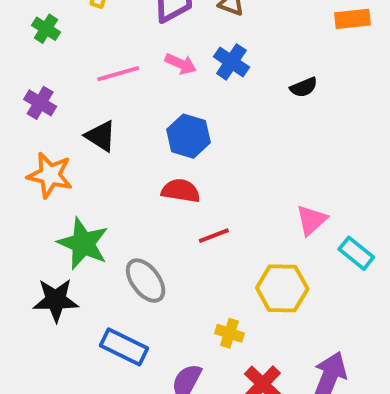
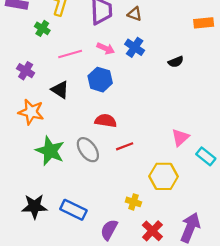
green cross: (46, 29) -> (42, 28), moved
blue hexagon: (188, 136) -> (100, 80), moved
gray ellipse: (146, 281) -> (88, 150), moved
black star: (56, 300) -> (34, 206), moved

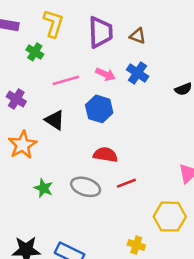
orange star: (31, 112) -> (22, 145), turned 30
gray ellipse: (88, 150) -> (86, 187), turned -35
green star: (50, 151) -> (43, 188), size x0.6

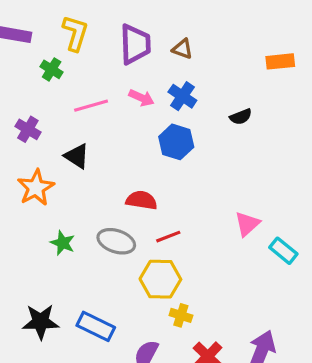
blue hexagon: (99, 109) -> (176, 142), moved
yellow hexagon: (170, 217) -> (160, 279), moved

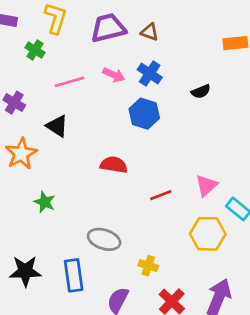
purple trapezoid: (135, 44) -> (108, 28), turned -102
red line: (168, 237) -> (161, 195), moved
gray ellipse: (116, 241) -> (104, 239), moved
yellow hexagon: (160, 279) -> (208, 234), moved
blue rectangle: (96, 326) -> (74, 275), turned 56

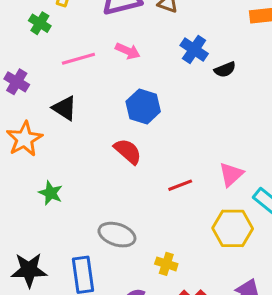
blue cross: (150, 74) -> (194, 49), moved
blue hexagon: (144, 114) -> (143, 107), moved
red semicircle: (114, 165) -> (128, 151), turned 32

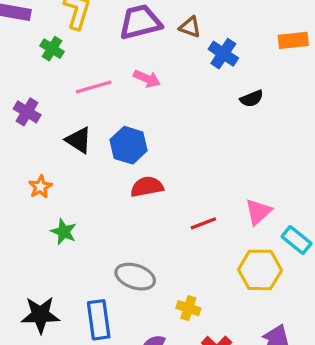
blue cross: (194, 49) -> (223, 54), moved
blue hexagon: (143, 107) -> (129, 145), moved
orange star: (24, 139) -> (40, 187), moved, size x0.6
red semicircle: (128, 151) -> (147, 187), turned -52

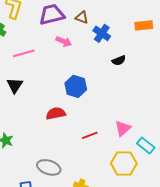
pink arrow: (147, 79) -> (64, 41), moved
black triangle: (79, 140) -> (15, 85), turned 30
blue hexagon: (129, 145) -> (76, 86), moved

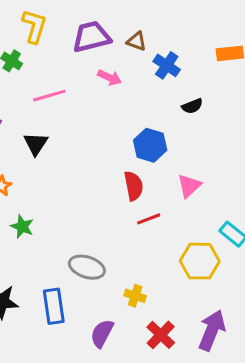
blue hexagon: (76, 86) -> (150, 145), moved
red semicircle: (56, 113) -> (134, 186), moved, turned 90
pink triangle: (123, 128) -> (189, 186), moved

